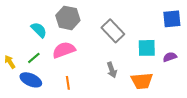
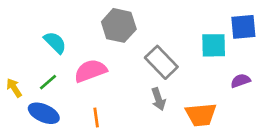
gray hexagon: (68, 18) -> (119, 25), moved
gray rectangle: (113, 31) -> (161, 62), moved
cyan square: (147, 48) -> (214, 45), moved

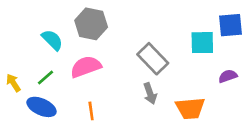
gray hexagon: (119, 25) -> (91, 24), moved

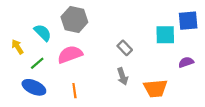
gray rectangle: (153, 59) -> (125, 48), size x0.6
yellow arrow: (13, 83) -> (18, 47), moved

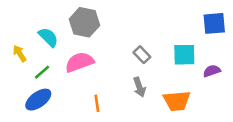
cyan square: (165, 35) -> (184, 55), moved
blue ellipse: (34, 87) -> (38, 100), turned -60
orange line: (74, 91) -> (97, 103), moved

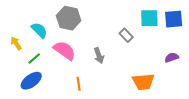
gray rectangle: (142, 55) -> (126, 35), moved
cyan square: (184, 55) -> (149, 18), moved
pink semicircle: (79, 62) -> (65, 50), turned 55
gray arrow: (139, 87) -> (99, 55), moved

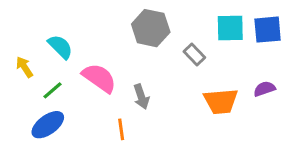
gray hexagon: (69, 18) -> (151, 28), moved
gray arrow: (99, 55) -> (141, 97), moved
orange trapezoid: (143, 82) -> (221, 101), moved

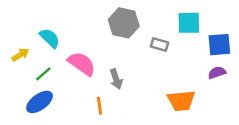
blue square: (268, 30) -> (219, 45), moved
gray rectangle: (194, 55) -> (159, 45), turned -30
yellow arrow: (24, 67) -> (20, 55), turned 90
orange trapezoid: (221, 101) -> (181, 101), moved

